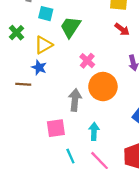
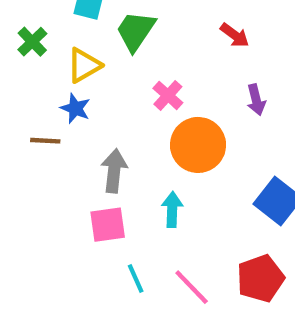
gray arrow: (75, 100) -> (114, 171), moved
cyan arrow: (94, 131) -> (172, 210), moved

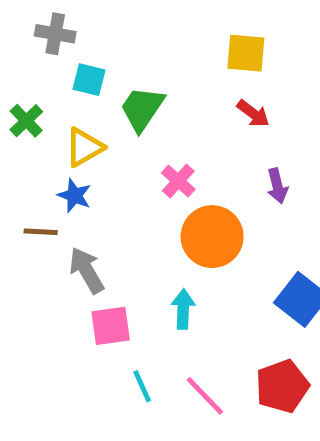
gray arrow: (114, 171) -> (87, 270), moved, turned -36

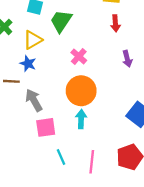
red arrow: (253, 113) -> (115, 23), turned 49
orange circle: (212, 237) -> (81, 91), moved
pink line: (205, 396) -> (92, 162), turned 50

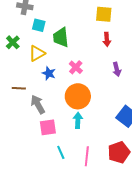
green trapezoid: (61, 21) -> (61, 37), turned -40
blue star: (28, 64) -> (49, 73), moved

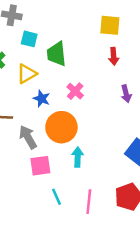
orange circle: (78, 96) -> (61, 127), moved

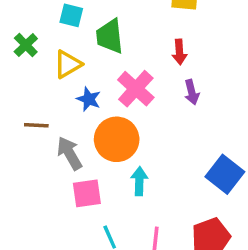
red arrow: (114, 56) -> (179, 52), moved
pink cross: (75, 91) -> (136, 89), size x1.5
purple arrow: (126, 94) -> (192, 92), moved

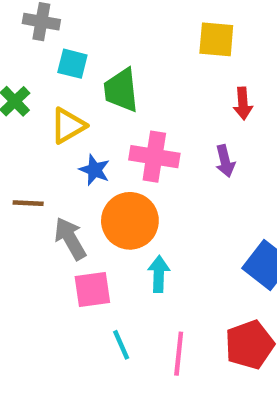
red arrow: (179, 52) -> (243, 103), moved
pink cross: (136, 89) -> (154, 157), turned -33

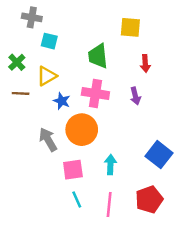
green trapezoid: (121, 90) -> (98, 56), moved
brown line: (28, 203) -> (21, 93), moved
cyan arrow: (159, 274) -> (110, 165), moved
pink square: (92, 289) -> (73, 170), moved

